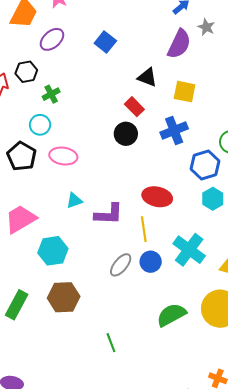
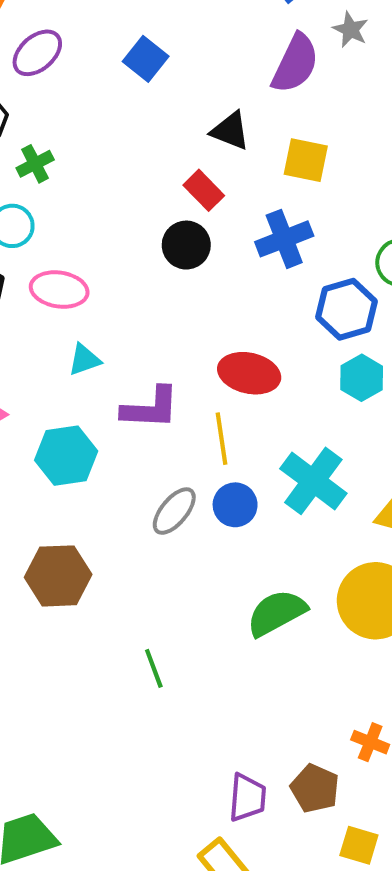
cyan triangle: (74, 200) -> (84, 360), moved
cyan hexagon: (53, 251) -> (66, 456), moved

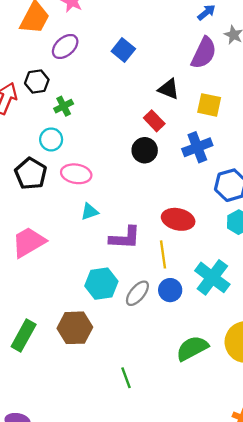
cyan hexagon: (66, 456) -> (101, 284), moved

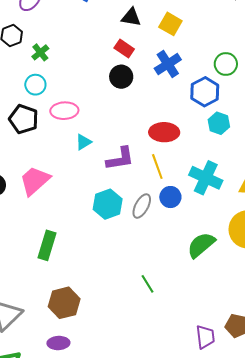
yellow square: (209, 105) -> (170, 24), turned 30
brown hexagon: (75, 328) -> (64, 303), moved
green rectangle: (24, 335) -> (47, 245), moved

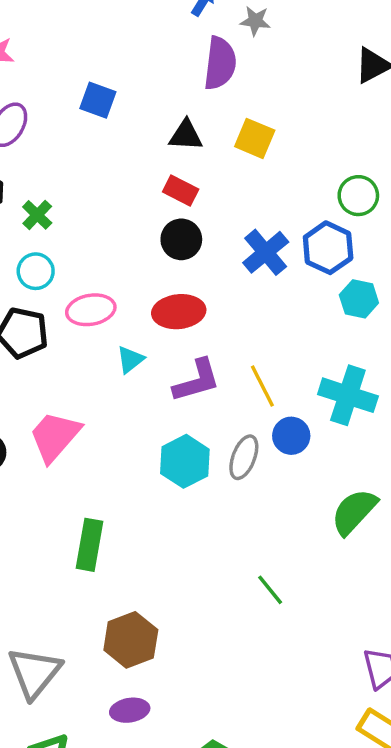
blue cross: (168, 64) -> (266, 252), moved
red ellipse: (164, 132) -> (179, 312), moved

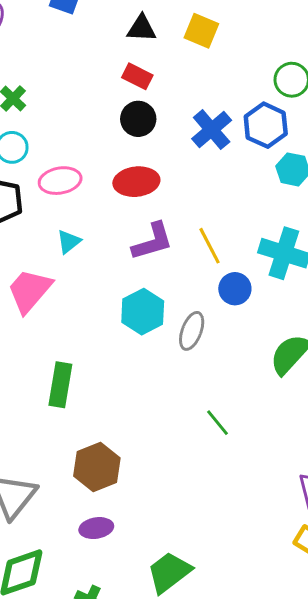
cyan triangle: (130, 360) -> (69, 242), moved
gray ellipse: (244, 457) -> (192, 331), moved

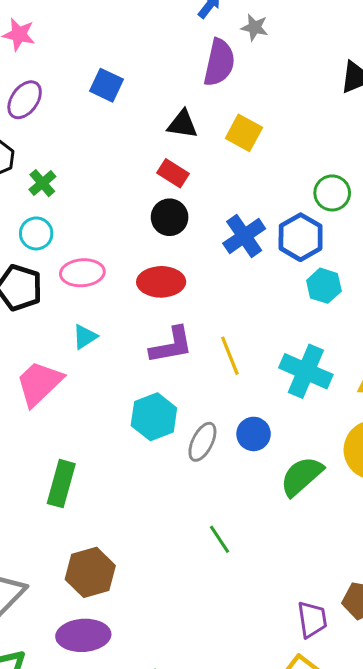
blue circle: (235, 289) -> (254, 434), moved
purple ellipse: (96, 528) -> (83, 635), size x1.5

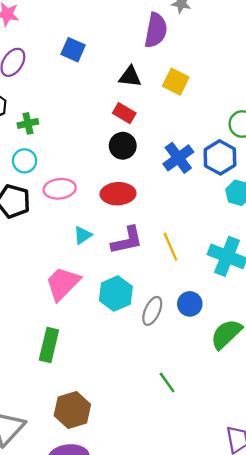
green cross: (42, 183) -> (28, 123), turned 30
cyan triangle: (85, 337) -> (83, 235), moved
pink trapezoid: (39, 383) -> (63, 283), moved

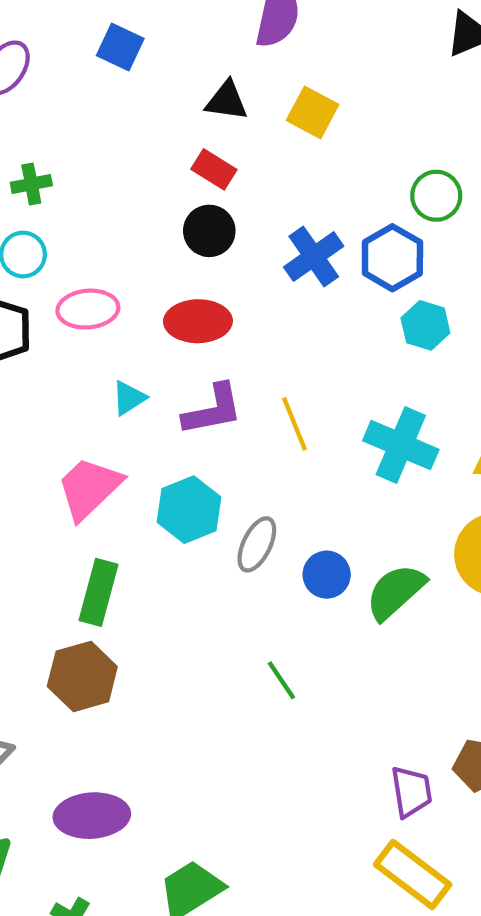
blue circle: (190, 304) -> (327, 575), moved
green rectangle: (49, 345) -> (98, 592), moved
brown hexagon: (72, 410) -> (82, 676), moved

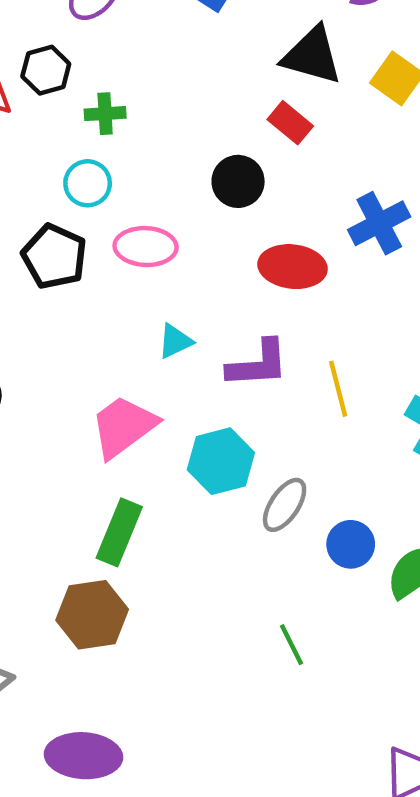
black triangle: (227, 101) -> (312, 55), size x1.4
black circle: (209, 231) -> (238, 181), moved
red ellipse: (198, 321) -> (293, 267), moved

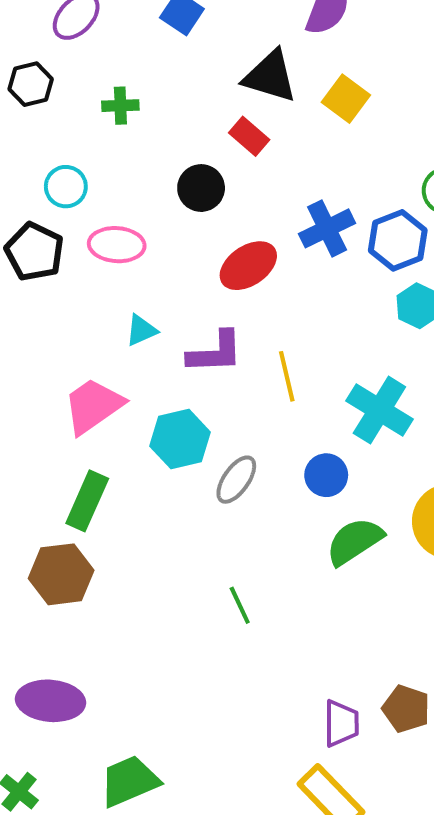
green cross: (105, 114) -> (120, 106), moved
red ellipse: (293, 267) -> (248, 266), turned -42
blue circle: (351, 544) -> (326, 475), moved

